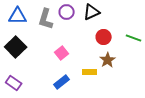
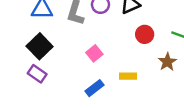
brown star: (108, 60) -> (167, 62), moved
purple rectangle: (14, 83) -> (37, 74), moved

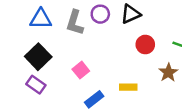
pink square: (94, 53) -> (81, 70), moved

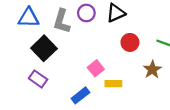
black square: (38, 57) -> (44, 48), moved
pink square: (81, 70) -> (96, 68), moved
purple rectangle: (36, 85) -> (38, 79), moved

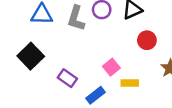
black square: (44, 48) -> (31, 56), moved
purple rectangle: (38, 79) -> (67, 78), moved

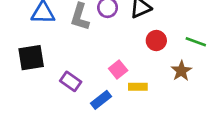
black square: (31, 56) -> (31, 58), turned 35

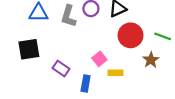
red circle: (156, 41) -> (131, 35), size x1.5
blue rectangle: (101, 100) -> (86, 83), turned -42

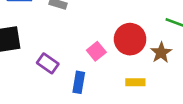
red circle: (131, 35) -> (130, 39), moved
yellow rectangle: (116, 73) -> (135, 82), moved

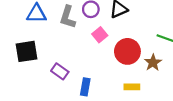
pink square: (96, 51) -> (100, 35), moved

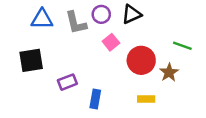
gray L-shape: (68, 17) -> (76, 23), turned -30
purple rectangle: (60, 71) -> (67, 82), turned -56

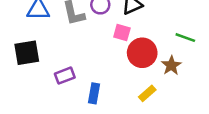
pink square: (111, 42) -> (122, 32), moved, turned -35
yellow rectangle: (146, 99) -> (147, 93), turned -42

